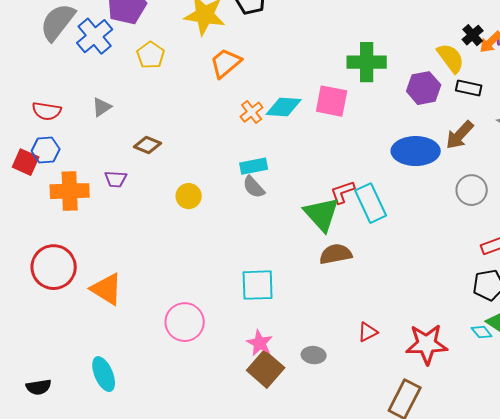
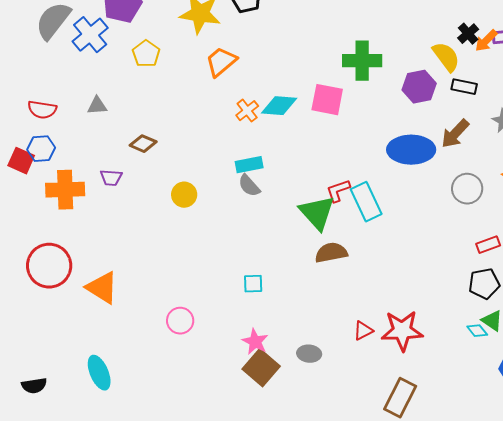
gray triangle: (102, 107) -> (97, 106), turned 30
cyan square: (258, 285) -> (253, 284), size x0.6
pink circle: (185, 322) -> (180, 321), size x0.7
red star: (427, 344) -> (402, 331), moved

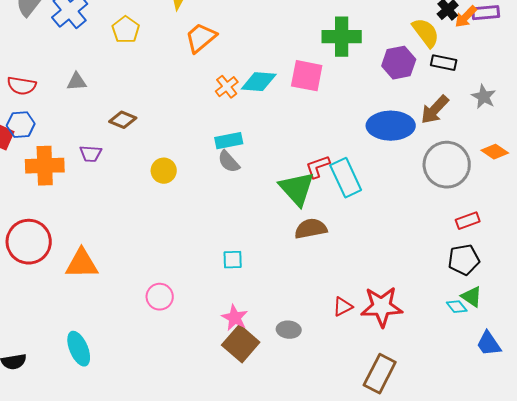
gray circle: (467, 189) -> (447, 165), size x1.5
orange triangle: (102, 288) -> (82, 264), turned -33

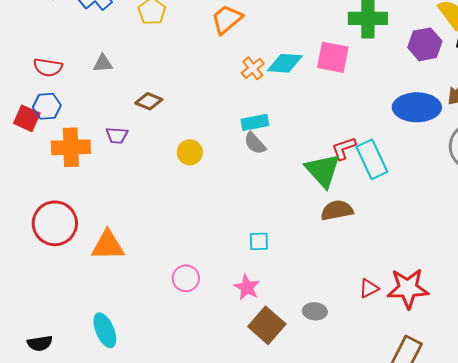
pink star: (235, 318) -> (247, 287), moved

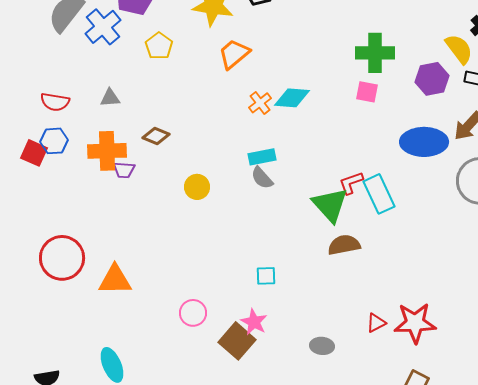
pink square: (333, 57) -> (367, 92), moved, size x0.7
orange cross: (71, 147) -> (107, 151), moved
brown square: (267, 325) -> (237, 341), moved

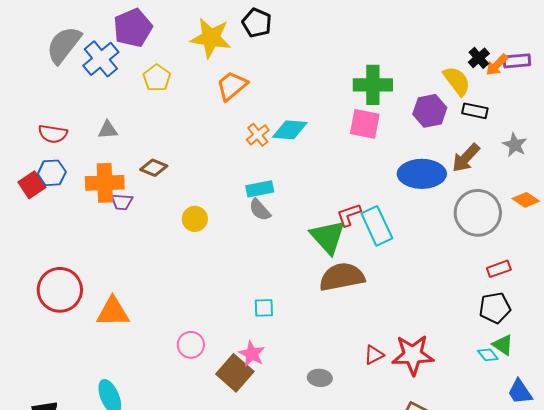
pink square: (367, 92) -> (365, 124), size x1.4
red square: (34, 153) -> (32, 185), turned 32
brown semicircle: (344, 245) -> (342, 277), size x1.4

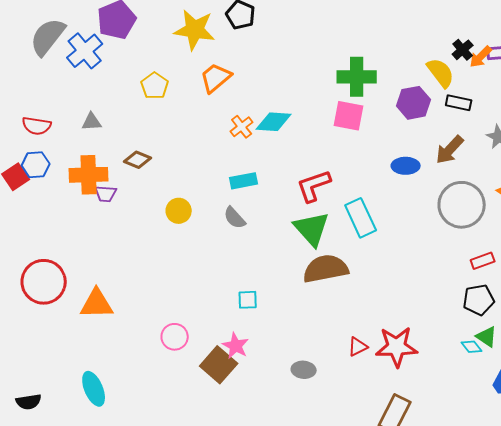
yellow pentagon: (157, 78) -> (155, 86), moved
blue ellipse: (422, 174) -> (406, 166), size x0.6
gray semicircle: (260, 210) -> (235, 218), moved
red L-shape: (349, 215) -> (314, 186), moved, size x1.4

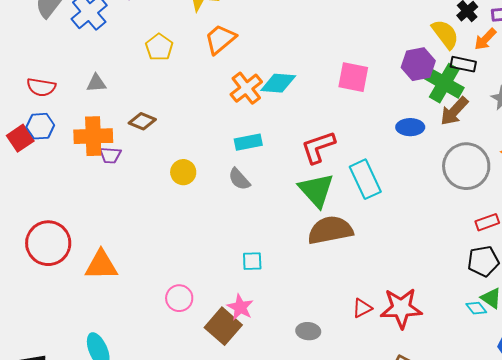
orange arrow: (481, 57) -> (485, 39), moved
green cross: (357, 77) -> (444, 83), moved, turned 30
orange cross: (242, 127) -> (246, 88), size x1.4

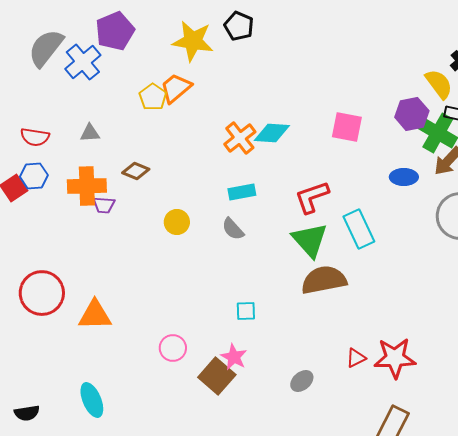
orange trapezoid: (220, 39) -> (176, 88), moved
gray ellipse: (308, 331) -> (302, 381), turned -45

